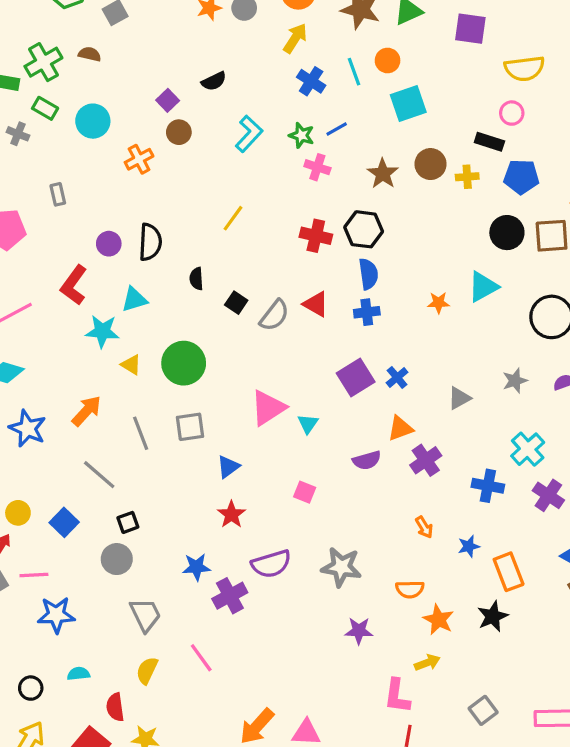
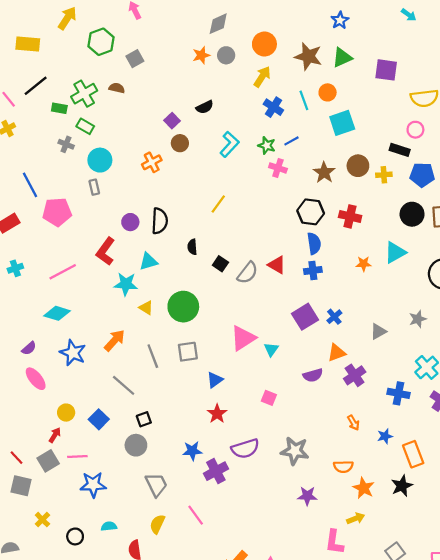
cyan circle: (93, 121) -> (100, 160), moved
red cross: (316, 236) -> (350, 216), moved

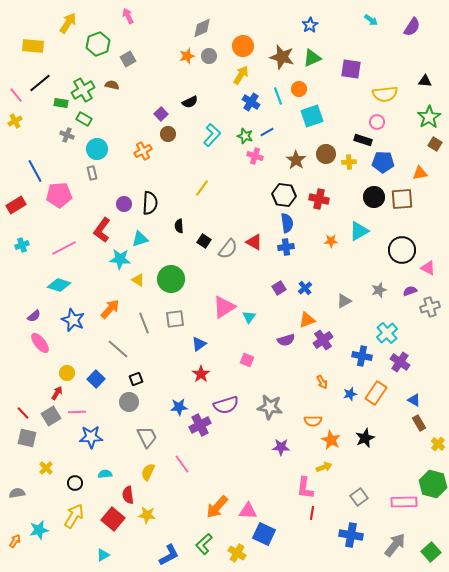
purple square: (305, 317) -> (279, 288), size x0.6
orange rectangle: (413, 454) -> (376, 393), moved, turned 55

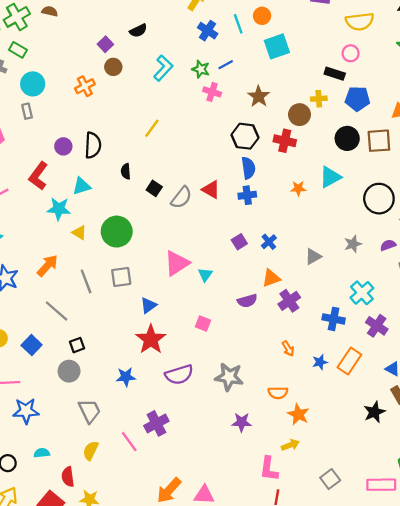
brown circle: (326, 154) -> (299, 115), moved
red star: (201, 374) -> (151, 339), size x1.5
purple cross: (200, 425) -> (156, 423), moved
black star: (365, 438) -> (374, 412), moved

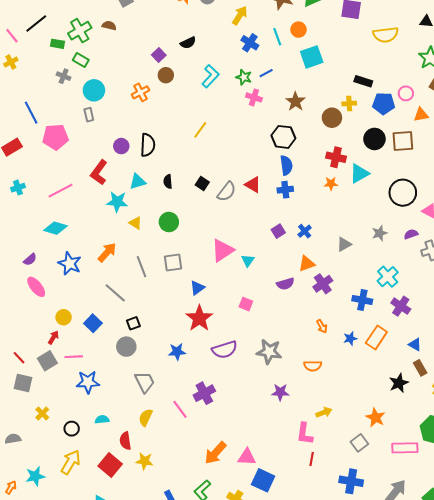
pink circle: (351, 53) -> (406, 93), moved
red cross: (285, 141) -> (336, 157), moved
black semicircle: (126, 171) -> (168, 182), moved
green circle: (117, 232) -> (169, 222), size x0.7
orange star: (298, 414) -> (375, 417), moved

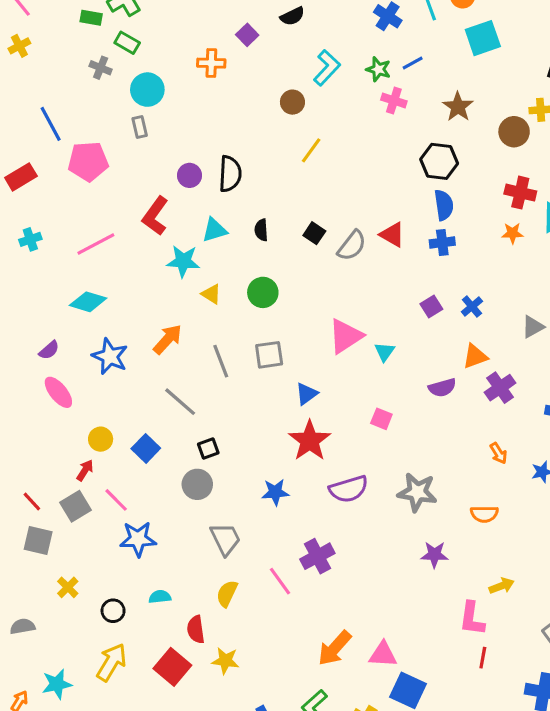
brown circle: (166, 75) -> (292, 102), moved
orange cross: (141, 92) -> (211, 63), moved, turned 30
pink line: (74, 357) -> (116, 500), turned 48

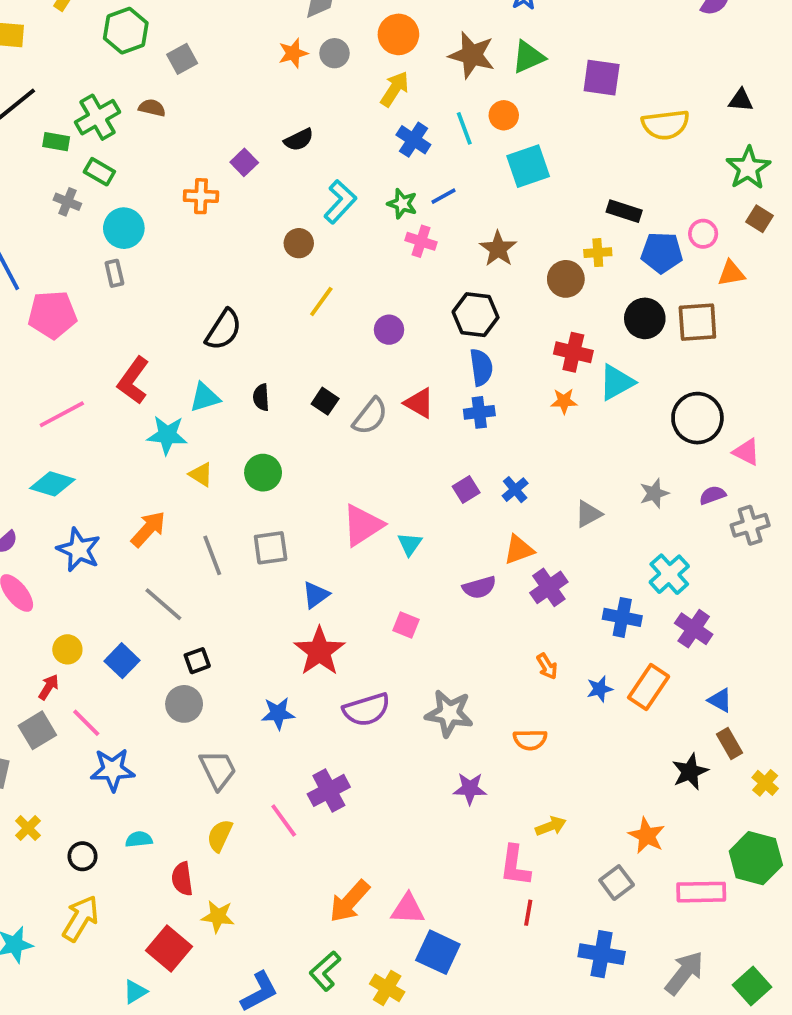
black semicircle: (230, 174) -> (224, 330), turned 30
purple circle: (189, 175) -> (389, 330), moved
red square: (172, 667) -> (169, 948), moved

